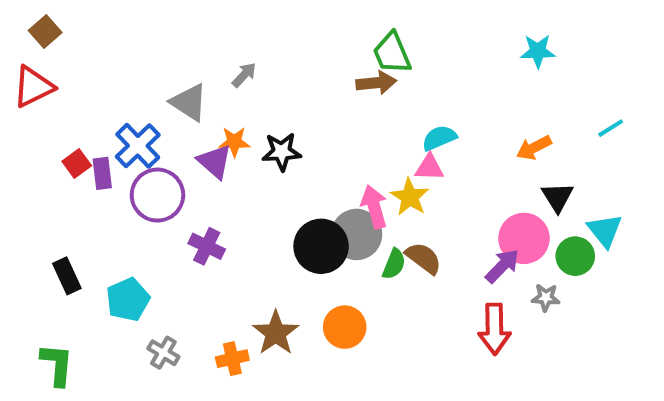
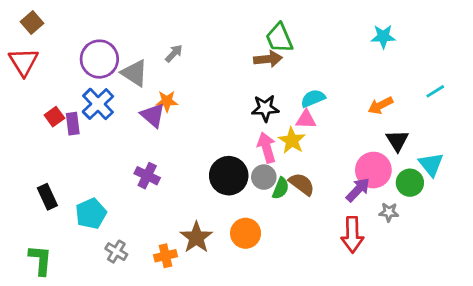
red triangle: (33, 87) -> (24, 62), turned -36
black star: (282, 152) -> (265, 108), moved
purple circle: (157, 195) -> (99, 59), moved
gray circle: (356, 234) -> (264, 177), moved, size x0.7

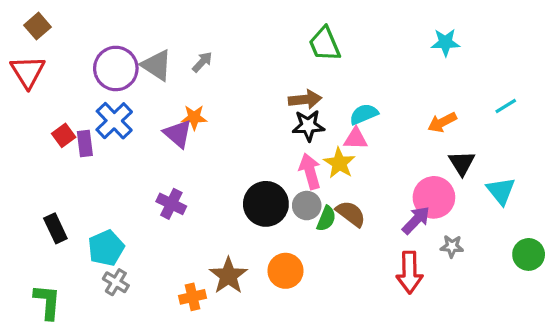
brown arrow: (268, 59) -> (305, 99), moved
gray triangle: (135, 73) -> (157, 65), moved
green circle: (410, 183) -> (529, 254), moved
gray cross: (116, 252) -> (116, 282), moved

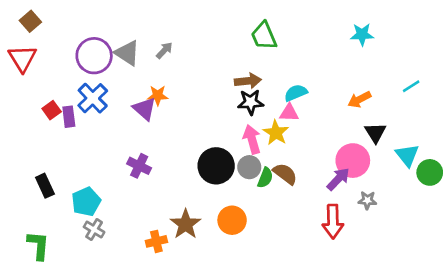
green circle: (529, 254) -> (430, 172), moved

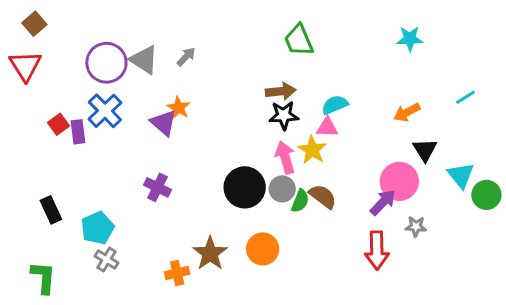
orange star: (158, 96) -> (179, 108), turned 30

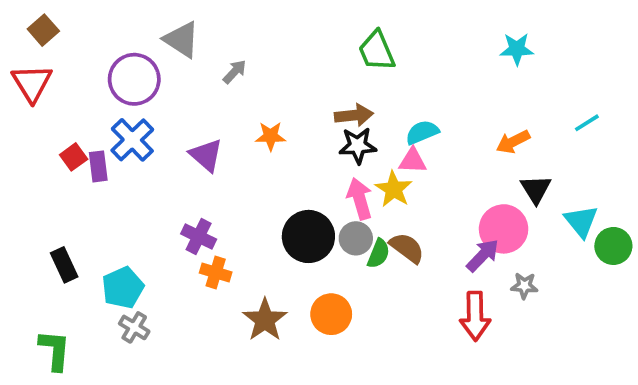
gray triangle: (144, 60) -> (182, 40), moved
orange star: (179, 108) -> (271, 136), moved, turned -30
orange cross: (177, 273) -> (216, 272), moved, turned 30

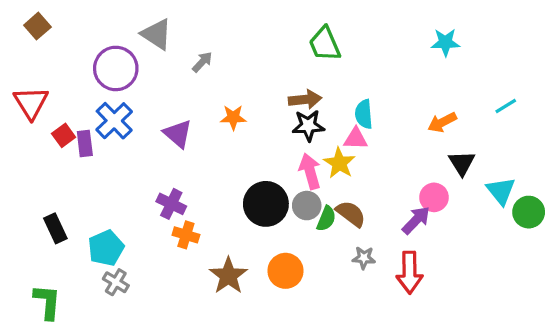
red triangle: (32, 83) -> (31, 103), moved
cyan semicircle: (422, 132) -> (364, 114), turned -72
pink circle: (504, 229) -> (434, 197), size x0.7
gray star: (524, 286) -> (364, 258), moved

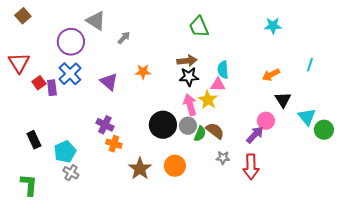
cyan line: (506, 106) -> (310, 65), turned -40

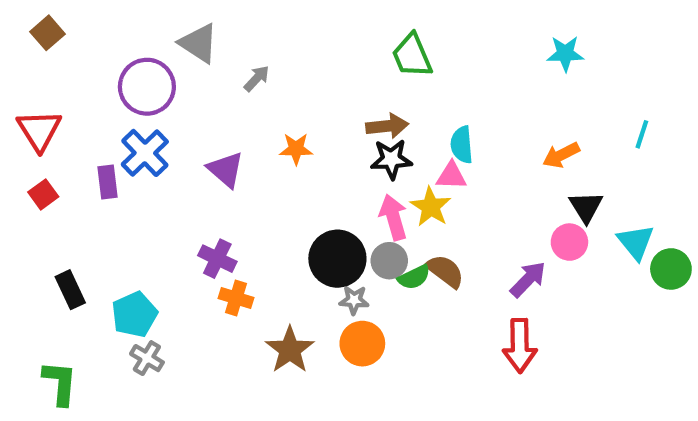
red square: (39, 83) -> (43, 194), moved
pink circle: (266, 121) -> (569, 242), moved
green semicircle: (200, 134) -> (414, 277), turned 42
gray star: (223, 158) -> (354, 300), moved

